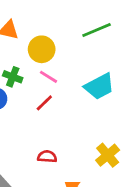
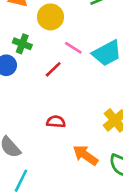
pink line: (48, 77) -> (73, 48), moved

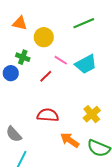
red semicircle: (56, 122) -> (48, 115), size x1.5

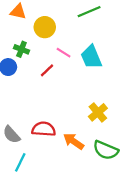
cyan trapezoid: (86, 64) -> (91, 57), turned 95
red semicircle: (48, 115) -> (44, 129), moved

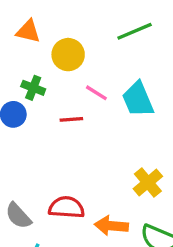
red line: (47, 70) -> (71, 119), turned 40
orange arrow: (74, 141) -> (111, 226), turned -30

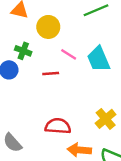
red semicircle: (66, 207) -> (58, 126), moved

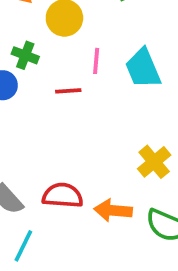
pink line: (69, 54) -> (96, 61), turned 63
red semicircle: (58, 126) -> (63, 195), moved

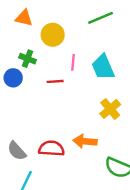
yellow cross: (154, 162) -> (110, 109), moved
orange arrow: (113, 210) -> (85, 141), moved

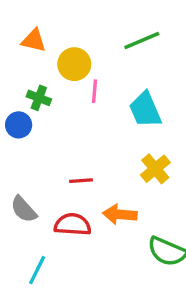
pink line: (73, 62) -> (95, 91), moved
red line: (55, 81) -> (81, 181), moved
gray semicircle: (17, 151) -> (24, 209), moved

